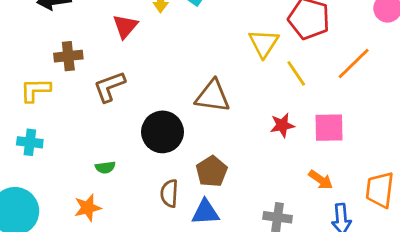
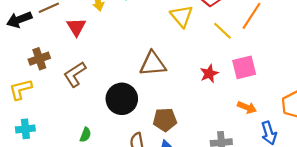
yellow line: (296, 73) -> (222, 31), moved
green semicircle: (105, 167) -> (85, 135), turned -48
brown pentagon: (212, 171) -> (165, 120), turned -30

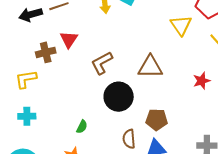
red triangle: (76, 27) -> (69, 40), moved
brown L-shape: (75, 74) -> (102, 63), moved

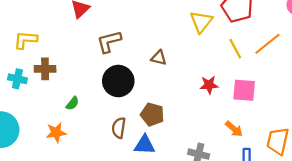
brown cross: (46, 52) -> (45, 69), moved
brown triangle: (150, 67) -> (159, 58), size x0.6

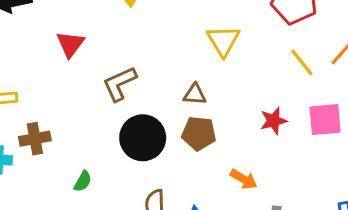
yellow triangle: (201, 22) -> (223, 41), moved
brown pentagon: (152, 114) -> (199, 133), moved
orange arrow: (234, 129) -> (244, 179), moved

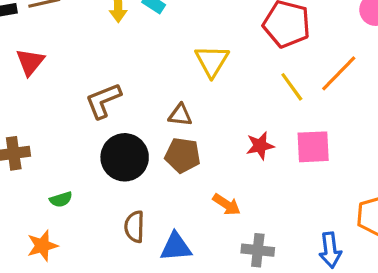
red triangle: (70, 44) -> (30, 62), moved
green semicircle: (83, 181) -> (61, 199), turned 40

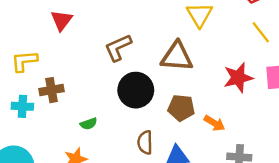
brown triangle: (180, 115) -> (177, 57), size x1.8
red star: (260, 146) -> (238, 78), size x1.4
brown pentagon: (183, 155) -> (181, 108), moved

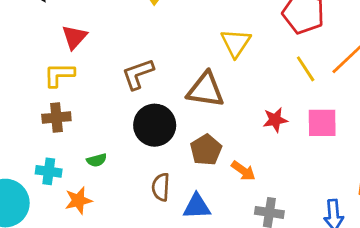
yellow L-shape: (24, 61) -> (59, 75), moved
red star: (238, 78) -> (275, 120), size x0.7
cyan cross: (22, 106) -> (49, 171), moved
brown pentagon: (181, 108) -> (206, 150), turned 30

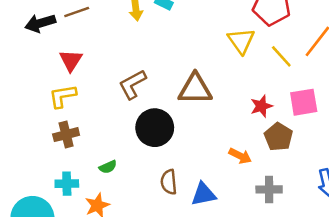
yellow triangle: (236, 43) -> (241, 41), moved
brown pentagon: (206, 150) -> (278, 137), moved

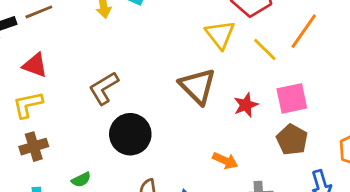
red triangle: (71, 60) -> (35, 65), turned -40
brown triangle: (195, 89) -> (198, 86), moved, turned 48
brown pentagon: (278, 137) -> (292, 140), moved

